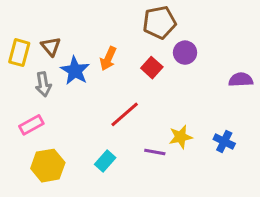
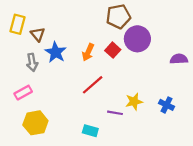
yellow rectangle: (19, 53) -> (18, 24), moved
purple circle: (185, 53) -> (137, 39), size x1.5
orange arrow: (108, 59) -> (88, 52), moved
cyan rectangle: (105, 161) -> (90, 131), moved, turned 64

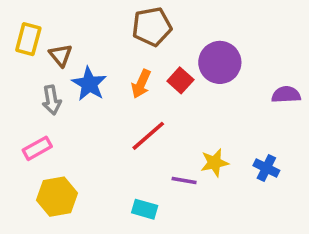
brown pentagon: (118, 16) -> (152, 27), moved

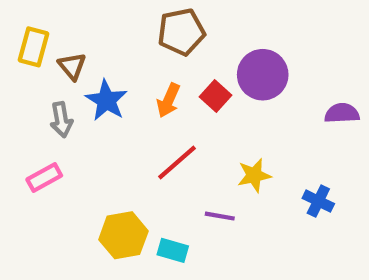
yellow star: (214, 163) -> (254, 175), moved
yellow hexagon: (57, 197) -> (123, 235), moved

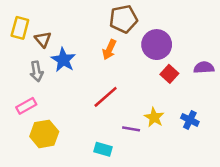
brown pentagon: (181, 32) -> (123, 19), moved
red square: (216, 96) -> (169, 74), moved
orange arrow: (168, 100) -> (109, 50), moved
yellow star: (254, 175) -> (154, 117), moved, turned -30
yellow hexagon: (123, 235) -> (44, 134), moved

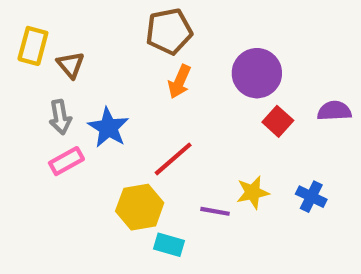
brown pentagon: (123, 19) -> (169, 31), moved
blue star: (63, 60) -> (108, 128), moved
pink rectangle: (26, 106) -> (66, 161), moved
yellow star: (154, 117) -> (253, 192), turned 30
yellow hexagon: (44, 134) -> (140, 207), moved

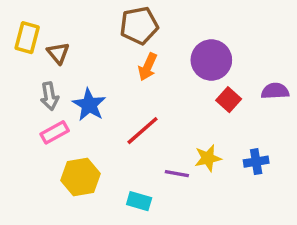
blue cross: (311, 197) -> (256, 162), turned -35
yellow hexagon: (140, 207) -> (80, 177), moved

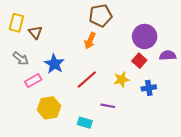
brown pentagon: (139, 26) -> (100, 15), moved
purple circle: (211, 60) -> (145, 36), moved
gray arrow: (49, 96) -> (21, 59), moved, turned -42
yellow star: (208, 158) -> (121, 80), moved
blue cross: (256, 162) -> (149, 88), moved

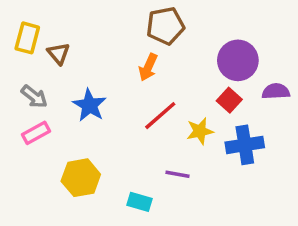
red line: (87, 80) -> (160, 116), moved
pink rectangle: (33, 81) -> (36, 133), moved
blue cross: (149, 88) -> (245, 145), size x1.5

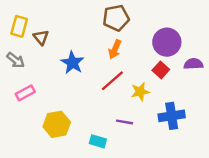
orange arrow: (148, 67) -> (115, 49), moved
gray arrow: (34, 97) -> (16, 60), moved
blue star: (89, 105) -> (72, 63), moved
blue cross: (245, 145) -> (172, 116), moved

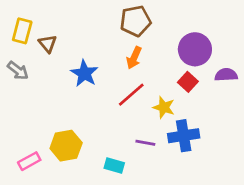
yellow star: (140, 92) -> (164, 107), turned 30
pink rectangle: (25, 93) -> (29, 161), moved
blue cross: (172, 116) -> (184, 136), moved

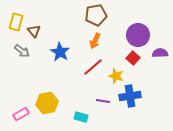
gray arrow: (18, 71) -> (22, 51), moved

